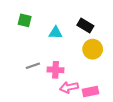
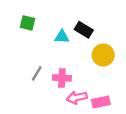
black rectangle: (85, 26) -> (84, 30), moved
gray line: (33, 66) -> (37, 73), turned -40

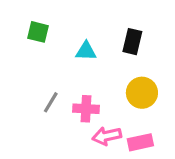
black rectangle: (84, 30) -> (132, 42), moved, turned 72
yellow circle: (103, 55) -> (142, 93), moved

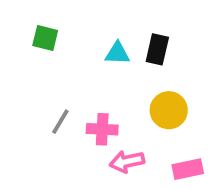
cyan triangle: (86, 51) -> (117, 53), moved
pink rectangle: (140, 142) -> (188, 169), moved

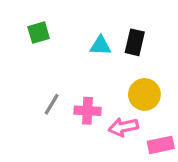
green square: (45, 38) -> (39, 33), turned -30
pink arrow: (127, 162) -> (123, 127), moved

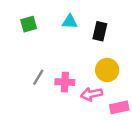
cyan triangle: (100, 46) -> (70, 22), moved

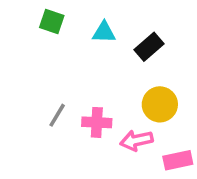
green square: (29, 24) -> (52, 22), moved, turned 35
black rectangle: (100, 31) -> (149, 47), turned 36

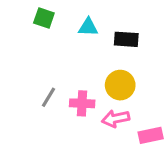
black rectangle: (149, 47) -> (126, 39), turned 45
yellow circle: (160, 104) -> (120, 85), moved

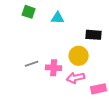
black rectangle: (126, 39) -> (94, 35), moved
gray line: (49, 97) -> (32, 64), turned 40

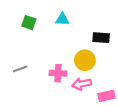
green square: (29, 12) -> (29, 23), moved
gray line: (32, 64) -> (20, 69), moved

